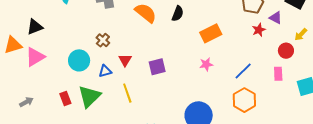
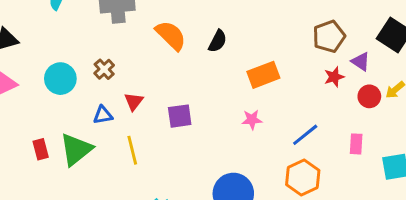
red circle: (286, 51) -> (369, 96), moved
cyan circle: (79, 60) -> (60, 79), moved

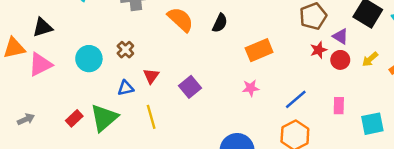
red circle: (369, 96) -> (340, 60), moved
purple square: (180, 116) -> (190, 87), turned -30
red rectangle: (41, 149) -> (74, 118), turned 63

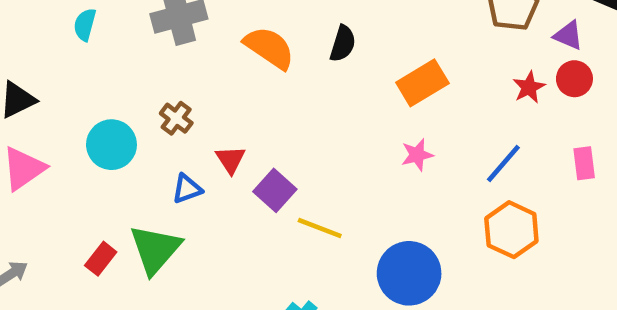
red star: (319, 50) -> (529, 87), moved
purple square: (190, 87) -> (275, 190), moved
yellow line: (151, 117) -> (320, 228), moved, turned -45

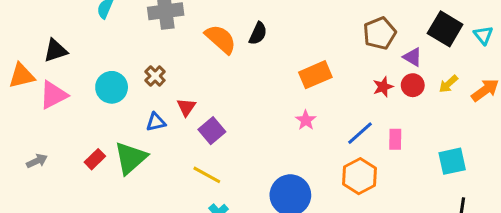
black semicircle: (343, 44) -> (258, 33), moved
pink star: (417, 155) -> (306, 120), turned -30
pink rectangle: (584, 163) -> (395, 139), moved
yellow line: (320, 228) -> (207, 175), moved

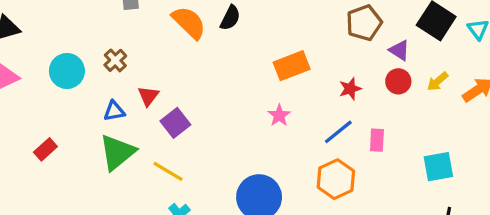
red star: (383, 87) -> (350, 89), moved
green triangle: (130, 158) -> (117, 152), moved

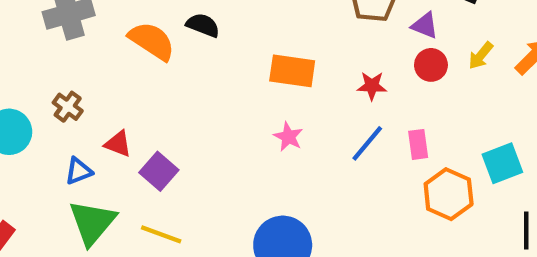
black semicircle: (230, 18) -> (203, 25), turned -85
orange rectangle: (292, 66) -> (292, 71), turned 40
red star: (350, 89) -> (372, 86), turned 30
red triangle: (148, 96) -> (118, 144), turned -35
orange hexagon: (336, 179) -> (449, 194), moved

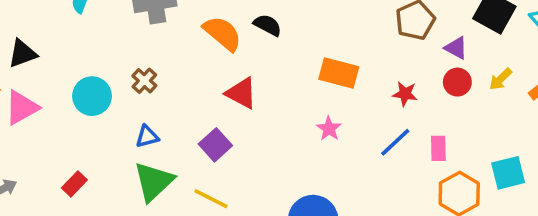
red triangle: (118, 144) -> (241, 93), moved, size x1.4

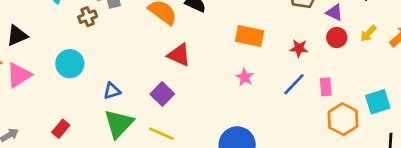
brown cross: (144, 81) -> (88, 17), moved, turned 30

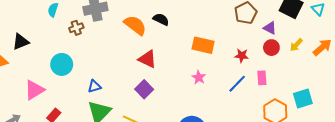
pink triangle: (19, 75) -> (34, 90), moved
pink rectangle: (326, 87) -> (262, 78), moved
purple square: (162, 94) -> (144, 89), moved

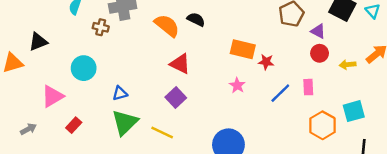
brown cross: (76, 28) -> (101, 27), turned 32
yellow arrow: (296, 45) -> (348, 65), moved, turned 40
red star: (242, 56) -> (266, 62), moved

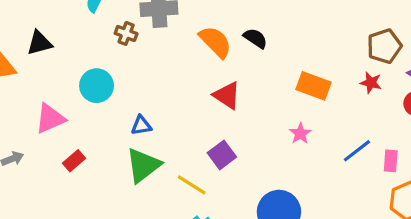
red star: (266, 62) -> (371, 83), moved
pink rectangle: (308, 87) -> (391, 161), moved
purple square: (176, 98) -> (222, 155), moved

